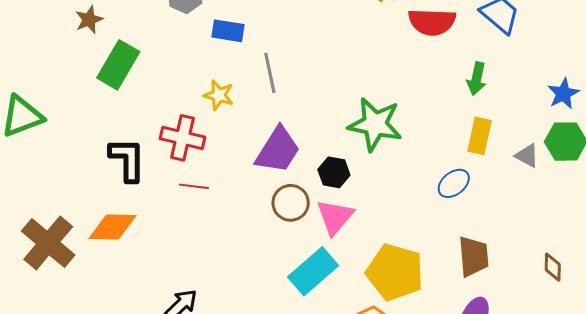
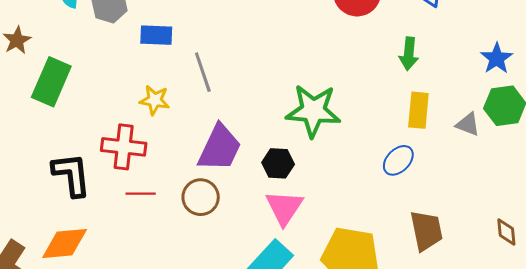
brown circle: (291, 203) -> (201, 197), moved

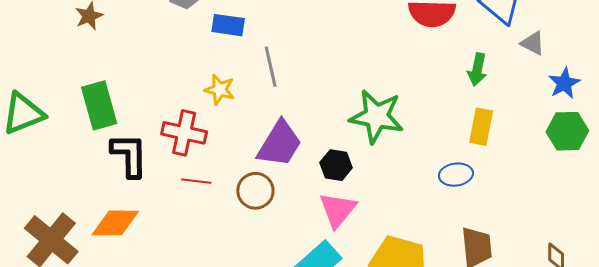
green rectangle: (51, 82) -> (99, 105), moved, turned -45
gray triangle: (468, 124) -> (533, 43), moved
blue ellipse: (398, 160) -> (456, 175), turned 32

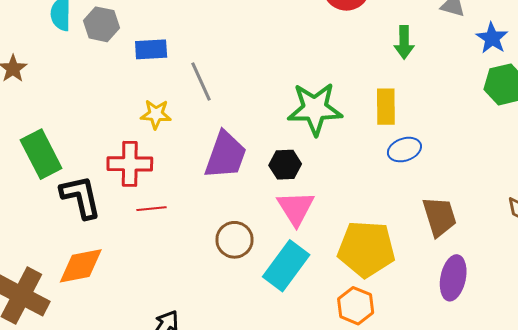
yellow rectangle: (481, 127) -> (386, 107), moved
brown circle: (255, 191) -> (235, 240), moved

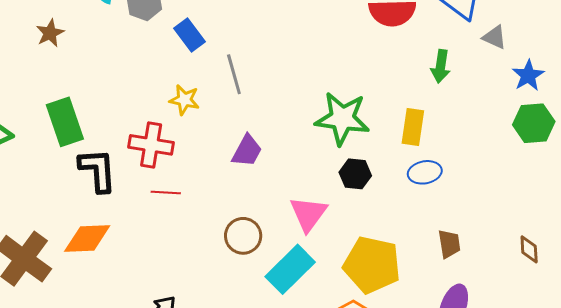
blue rectangle: (151, 49) -> (189, 35), turned 48
purple trapezoid: (225, 155) -> (247, 151), size x0.7
black hexagon: (285, 165) -> (355, 174), moved
brown trapezoid: (439, 217) -> (449, 244), size x0.7

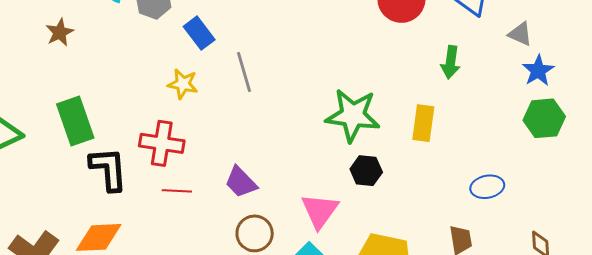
gray triangle: (495, 37) -> (520, 34), moved
yellow star: (184, 100) -> (183, 84), moved
purple trapezoid: (247, 151) -> (241, 182), moved, turned 108
blue ellipse: (425, 172) -> (487, 187), moved

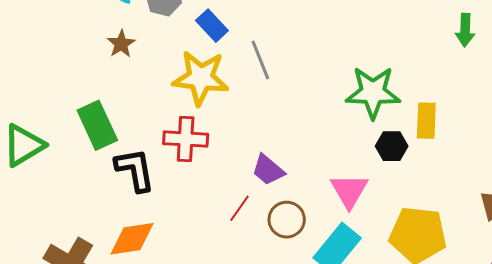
brown star: (60, 32) -> (121, 44), moved
yellow star: (183, 84) -> (201, 78), size x1.8
yellow rectangle: (423, 123) -> (426, 121), moved
red line: (177, 191) -> (240, 208), moved, turned -52

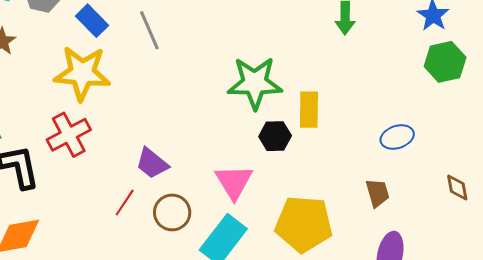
gray line: (260, 60) -> (149, 30), moved
red cross: (186, 139) -> (69, 135), turned -30

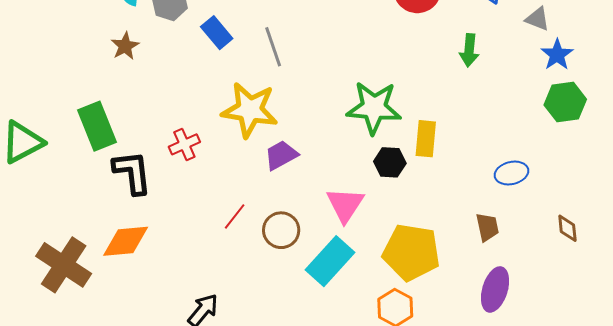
yellow star: (82, 73) -> (250, 110), moved
red cross: (69, 135) -> (184, 144), size x0.7
purple trapezoid: (152, 163) -> (281, 155), moved, turned 108

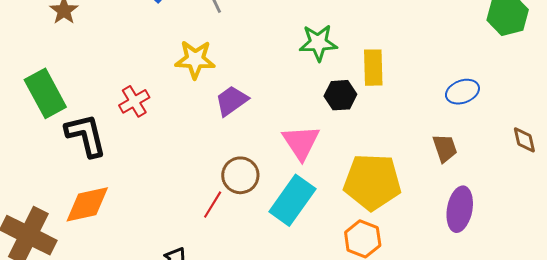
green star: (374, 108) -> (318, 43), size x0.7
yellow star: (250, 110) -> (195, 59), size x0.7
red line: (235, 216) -> (213, 205), moved

